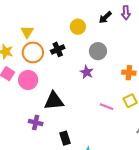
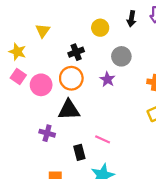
black arrow: (105, 17) -> (131, 19), turned -40
orange circle: (33, 52) -> (71, 78), moved
pink line: (107, 107) -> (103, 139), moved

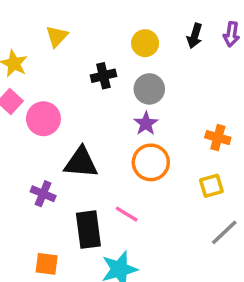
gray circle: (121, 56) -> (149, 89), moved
orange circle: (71, 78) -> (151, 162), moved
black rectangle: (79, 152) -> (88, 230), size x1.5

